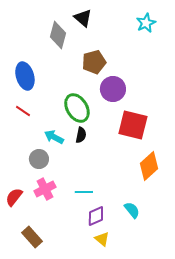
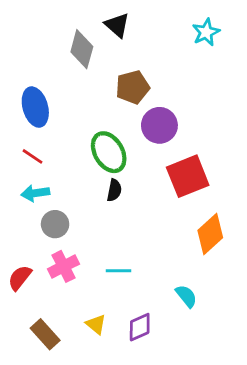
red square: (133, 125) -> (188, 176), turned -36
cyan arrow: (54, 137) -> (35, 193), moved, turned -36
purple diamond: (96, 216) -> (140, 327), moved
yellow triangle: (102, 239) -> (96, 324), moved

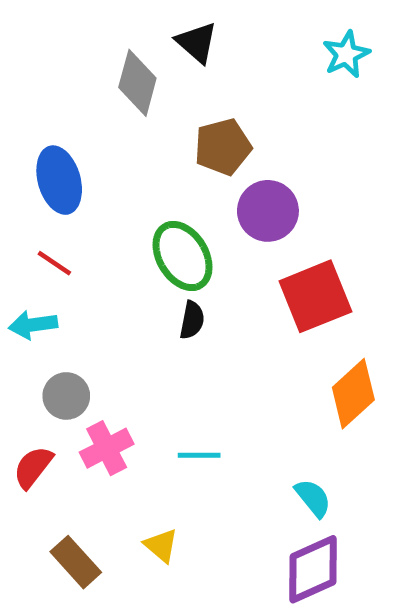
cyan arrow: (35, 193) -> (33, 325), moved
gray circle: (55, 224) -> (66, 396), moved
purple diamond: (140, 327) -> (313, 569), moved, size x1.4

